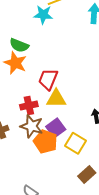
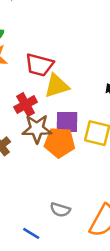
red trapezoid: (48, 79) -> (39, 65), turned -80
purple square: (56, 128) -> (67, 122), turned -36

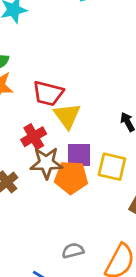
yellow triangle: (57, 86) -> (67, 116), turned -48
gray semicircle: (60, 210) -> (73, 251), turned 150

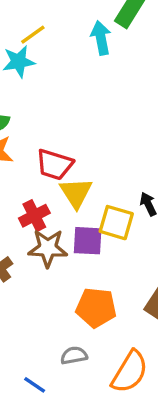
yellow square: (112, 167) -> (116, 223), moved
orange pentagon: (71, 177) -> (96, 308), moved

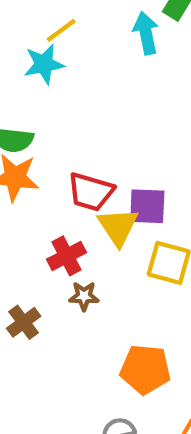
purple square: (88, 241) -> (147, 206), moved
brown star: (48, 248) -> (84, 296), size x0.6

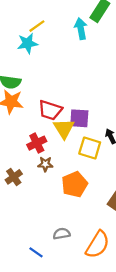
orange pentagon: (145, 369) -> (74, 184), moved, turned -30

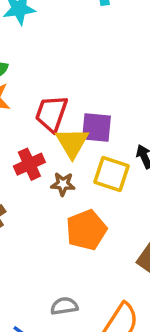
red trapezoid: (50, 110) -> (51, 113), turned 90
brown star: (45, 164) -> (63, 184), moved

